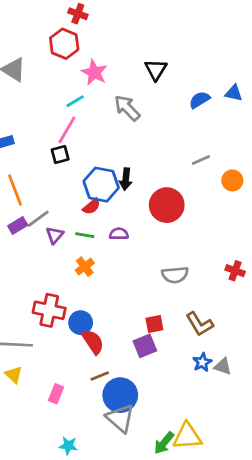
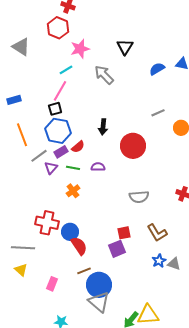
pink star: (94, 72) -> (80, 49), turned 30
blue hexagon: (101, 185) -> (58, 131), moved
purple rectangle: (18, 226) -> (61, 152), moved

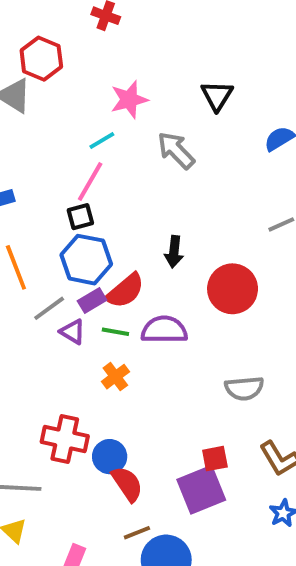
red hexagon: (58, 28) -> (41, 59), moved
red semicircle: (78, 147) -> (125, 291), size x1.5
purple semicircle: (98, 167) -> (164, 330), size x1.6
purple triangle: (51, 168) -> (73, 332), turned -40
purple square: (117, 249) -> (201, 490), size x1.4

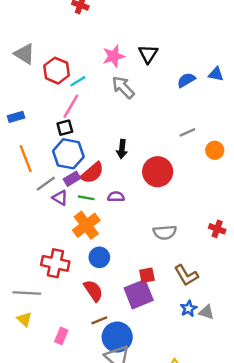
red hexagon: (41, 59) -> (56, 71), moved
pink star: (129, 100) -> (114, 56), moved
purple semicircle: (164, 330) -> (116, 197), size x0.6
orange cross: (115, 377) -> (86, 225), size x1.6
blue circle: (110, 457) -> (99, 257), moved

